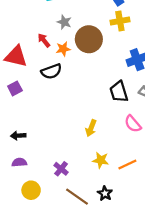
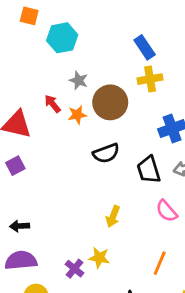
black semicircle: (51, 71) -> (106, 153), moved
yellow star: (101, 160) -> (99, 258), moved
purple semicircle: (19, 162) -> (21, 260), size x1.6
orange line: (127, 165) -> (160, 263), turned -42

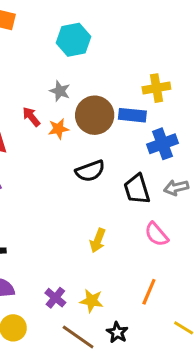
cyan hexagon: (62, 38) -> (74, 40), moved
blue rectangle: (145, 47) -> (132, 115), moved, turned -50
yellow cross: (150, 79) -> (156, 88), moved
yellow star: (99, 258) -> (92, 301), moved

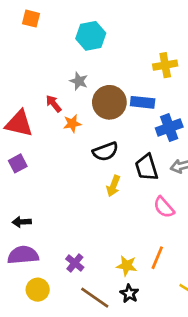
yellow cross: (156, 88) -> (165, 65), moved
orange star: (58, 129) -> (72, 124), moved
yellow arrow: (98, 240) -> (113, 186), moved
yellow star: (92, 301) -> (127, 266), moved

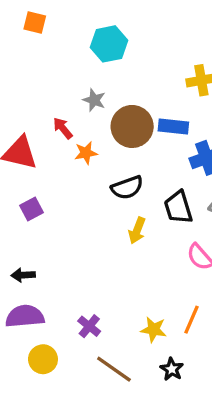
purple square: (18, 163) -> (31, 209), moved
black star: (129, 294) -> (172, 369), moved

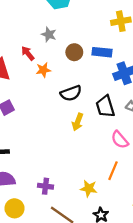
brown circle: (132, 126) -> (74, 52), size x0.6
orange line: (192, 320) -> (113, 171), moved
purple cross: (89, 326) -> (46, 186), turned -32

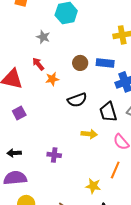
gray star: (49, 34) -> (43, 37), moved
yellow arrow: (78, 122) -> (89, 134), moved, turned -105
purple cross: (46, 186) -> (54, 155), moved

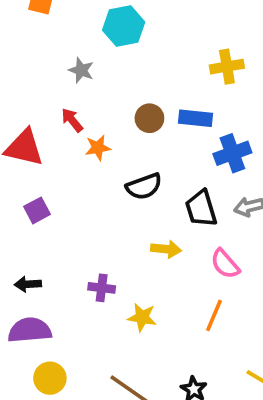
yellow star: (93, 186) -> (142, 317), moved

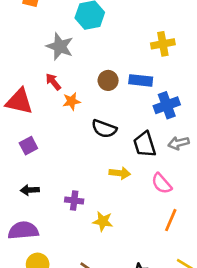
gray star: (81, 70) -> (60, 46), size x1.5
black semicircle: (144, 186) -> (104, 129), turned 40
black arrow: (28, 284) -> (30, 190), moved
orange line: (214, 315) -> (171, 220), moved

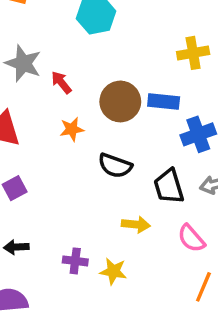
gray star: (60, 46) -> (23, 63), moved
brown circle: (108, 80) -> (120, 101), size x1.5
red arrow: (53, 82) -> (61, 82), moved
yellow star: (103, 221) -> (113, 271), moved

